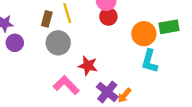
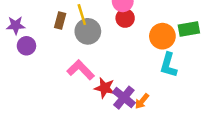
gray circle: (58, 43) -> (88, 31), moved
red star: (88, 66) -> (105, 88), moved
pink L-shape: (66, 85) -> (81, 70), moved

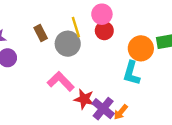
yellow line: (82, 15) -> (76, 27), moved
brown rectangle: (60, 21) -> (41, 33), turned -42
cyan L-shape: (168, 65) -> (131, 73), moved

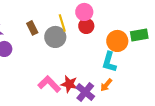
pink L-shape: (61, 81) -> (49, 84), moved
orange arrow: (121, 112) -> (106, 85), moved

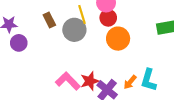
orange circle: (117, 41) -> (118, 39), moved
cyan L-shape: (109, 62) -> (149, 80), moved
red star: (69, 84) -> (90, 81), turned -30

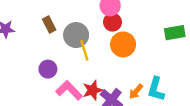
yellow line: (82, 15) -> (84, 50), moved
purple circle: (19, 43) -> (48, 69), moved

